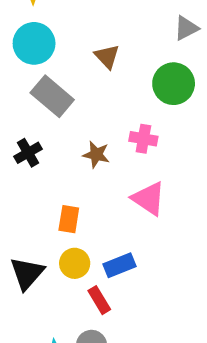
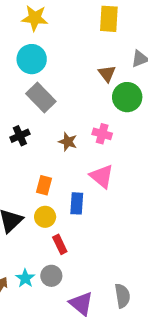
brown triangle: (107, 56) -> (107, 74), moved
blue rectangle: (119, 265) -> (77, 203), moved, turned -70

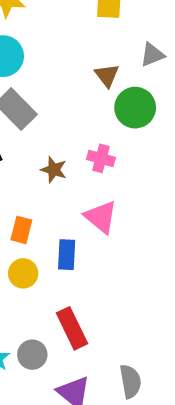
red rectangle: (60, 244) -> (72, 328), moved, size x1.5

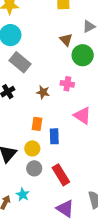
pink triangle: (101, 217) -> (82, 116), moved
orange rectangle: (21, 230) -> (37, 124), moved
gray circle: (32, 355) -> (34, 168), moved

